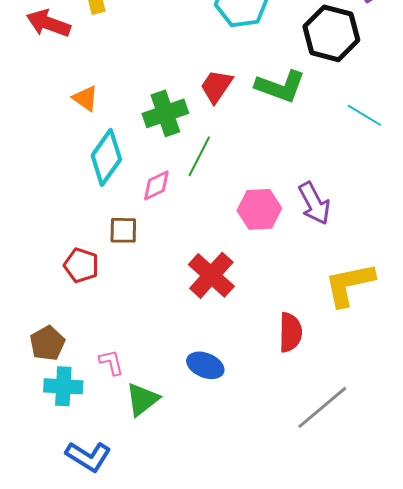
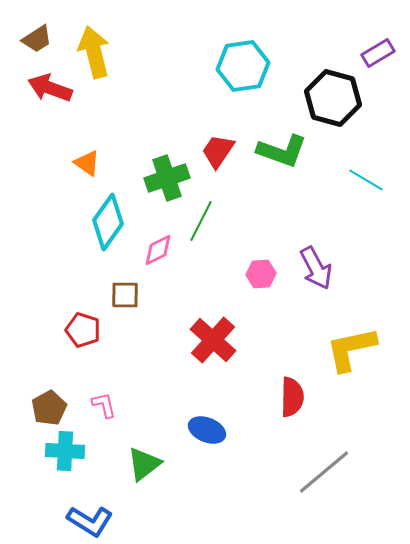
pink hexagon: (259, 209) -> (261, 274), size x0.7
pink L-shape: (111, 362) -> (104, 405), moved

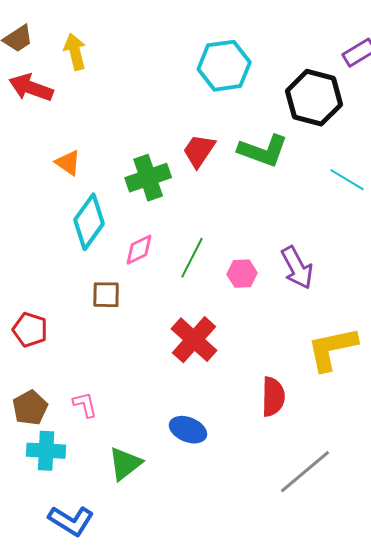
yellow arrow: (94, 52) -> (75, 52), size x0.7
green line: (201, 221) -> (192, 258), moved
red pentagon: (83, 330) -> (30, 330), moved

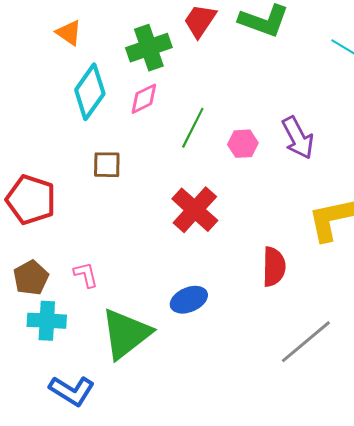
pink diamond: (139, 250) -> (144, 99), moved
red pentagon: (30, 330) -> (31, 200), size x1.4
blue ellipse: (188, 430) -> (189, 300), turned -45
green triangle: (125, 464) -> (126, 334), size x1.5

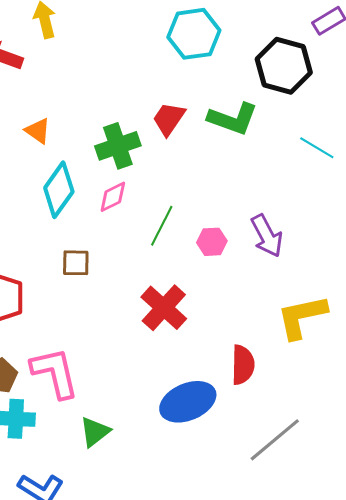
pink L-shape: (86, 275) -> (55, 373), size x2.0
blue ellipse: (189, 300) -> (188, 402), moved, size x1.5
green triangle: (126, 334) -> (95, 432), size x0.6

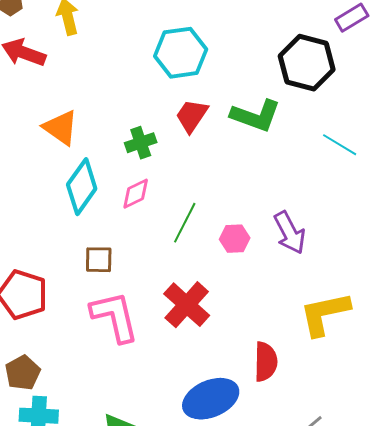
cyan hexagon: (194, 34) -> (181, 53), moved
orange triangle: (38, 131) -> (61, 128), size x1.4
green cross: (118, 146) -> (141, 143), size x0.7
pink L-shape: (55, 373) -> (115, 317), moved

